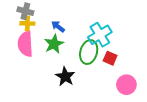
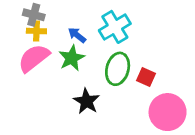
cyan cross: (100, 35) -> (115, 27), moved
pink semicircle: (25, 44) -> (34, 58), turned 55
pink circle: (126, 85) -> (168, 112), size x1.4

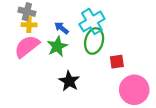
green ellipse: (118, 69) -> (94, 41), moved
red square: (146, 77) -> (117, 62), turned -32

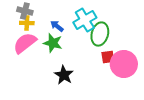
green ellipse: (94, 41) -> (100, 34), moved
green star: (57, 46) -> (53, 43), turned -30
pink circle: (134, 90) -> (124, 64), moved

